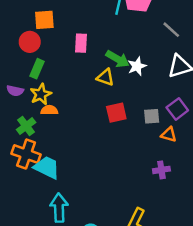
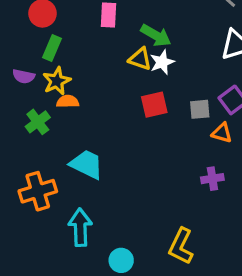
white star: (137, 66) -> (162, 62), moved
orange cross: (26, 154) -> (38, 191), moved, turned -36
cyan trapezoid: (47, 167) -> (87, 164), moved

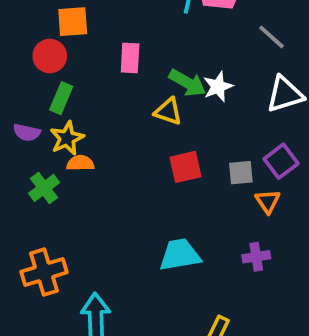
white star: (162, 62) -> (218, 87), moved
orange triangle: (222, 133) -> (268, 201), turned 40
cyan trapezoid: (87, 164) -> (180, 255), moved, turned -36

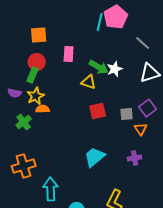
red circle: (50, 56) -> (37, 62), moved
cyan trapezoid: (180, 255) -> (95, 157), turned -30

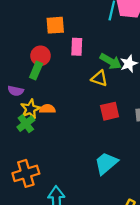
orange square: (39, 35) -> (55, 25), moved
yellow star: (36, 96) -> (30, 109), moved

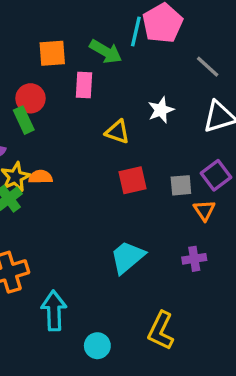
green arrow: (111, 61) -> (106, 52), moved
green rectangle: (36, 70) -> (24, 120), turned -48

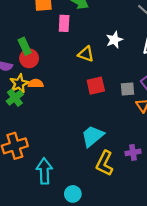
red circle: (30, 98) -> (29, 58), moved
purple cross: (194, 259) -> (133, 152), moved
yellow L-shape: (161, 331) -> (105, 163), moved

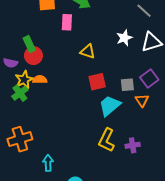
white star: (114, 40) -> (124, 38), moved
cyan trapezoid: (92, 136) -> (110, 106), moved
yellow L-shape: (105, 163) -> (107, 140), moved
cyan arrow: (44, 171) -> (48, 163), size x0.7

